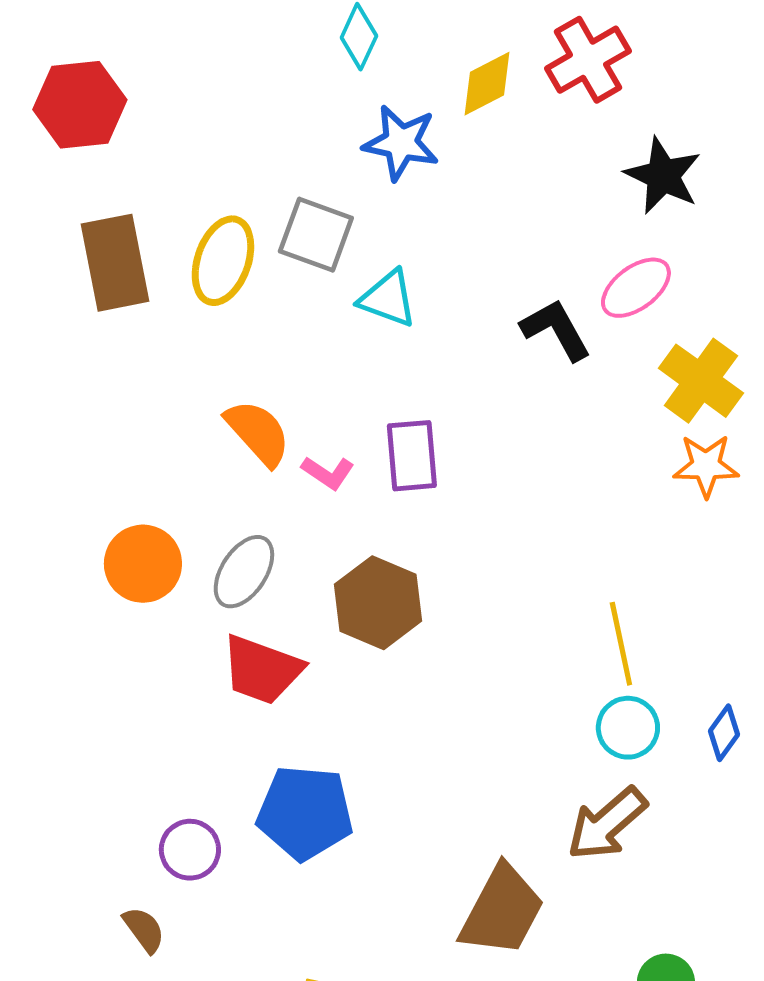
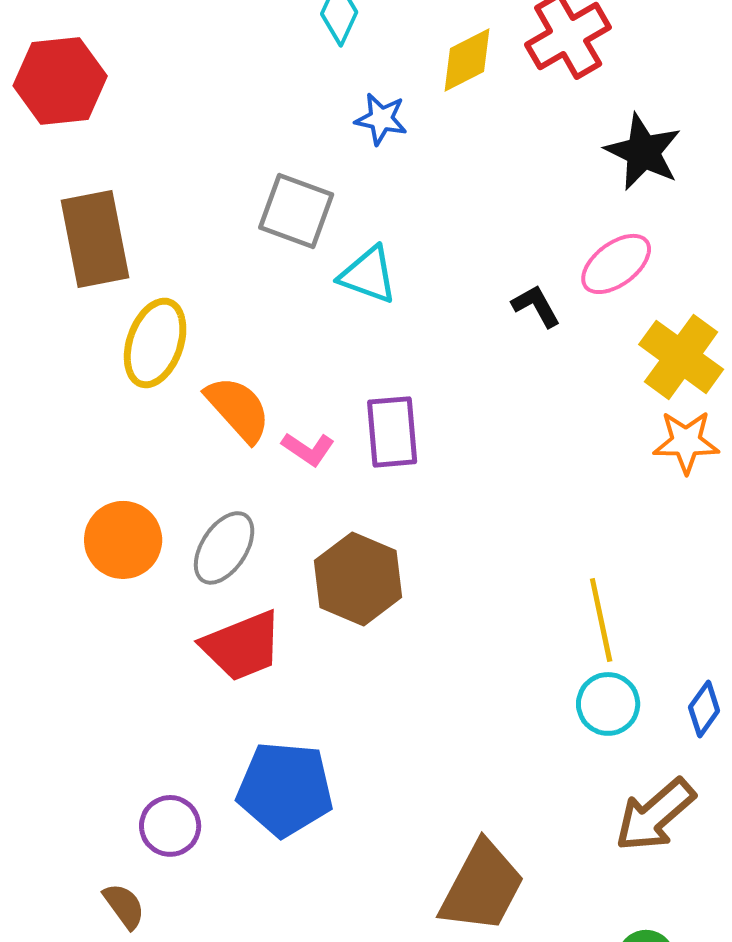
blue star: (401, 143) -> (381, 119), size x0.7
yellow ellipse: (223, 261) -> (155, 343), moved
black L-shape: (556, 330) -> (536, 306), size x0.7
red trapezoid: (262, 670) -> (242, 646), turned -42
brown arrow: (607, 824) -> (655, 815), moved

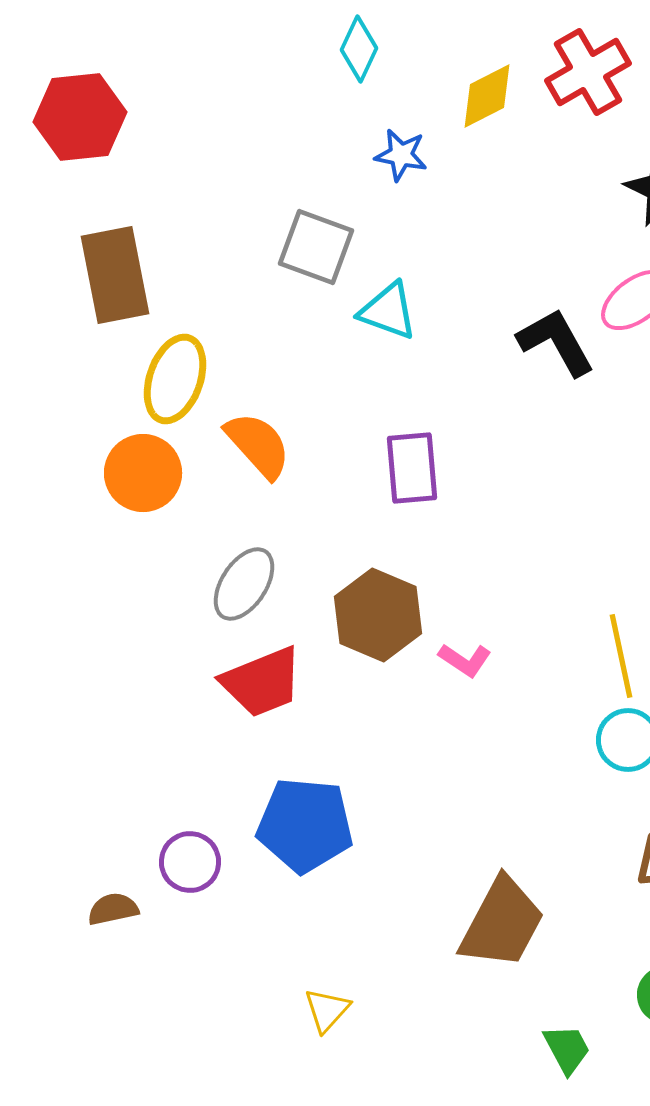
black L-shape: (536, 306) -> (556, 342), size x1.6
pink L-shape: (308, 449) -> (465, 660), moved
orange circle: (123, 540) -> (143, 473), moved
brown semicircle: (124, 906) -> (113, 909), moved, turned -66

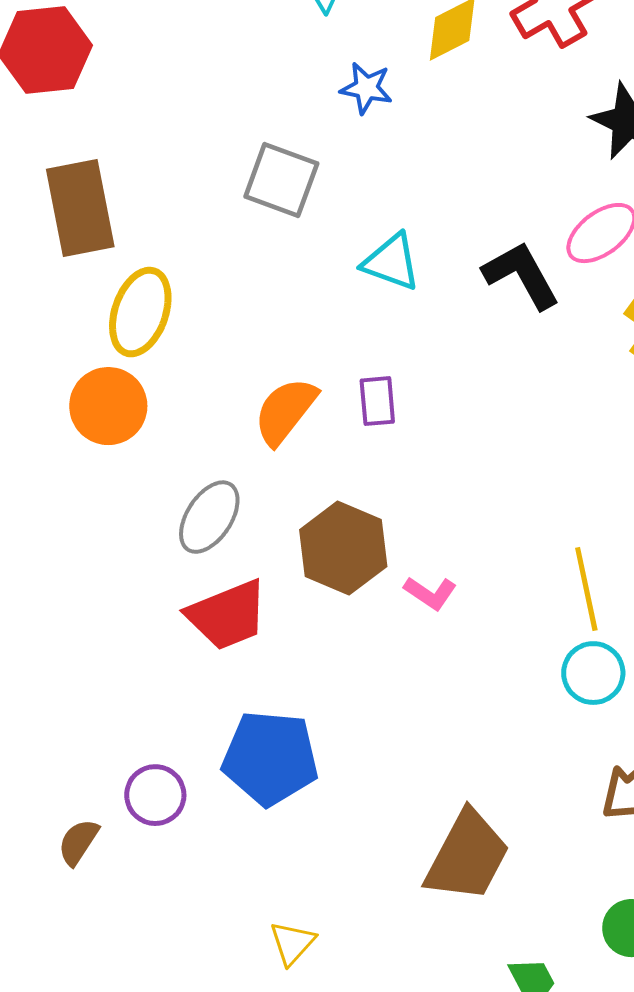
cyan triangle: (388, 311) -> (391, 262), moved
orange semicircle: (258, 445) -> (285, 411), moved, turned -100
purple rectangle: (412, 468) -> (377, 401), size x0.7
brown semicircle: (113, 909) -> (78, 842), turned -45

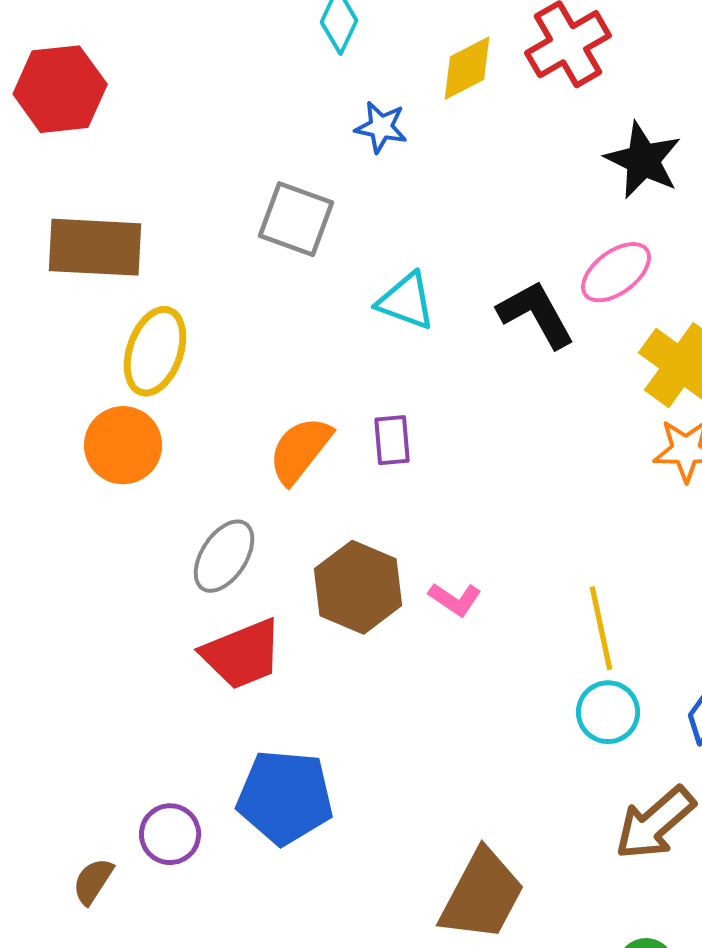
brown rectangle: (80, 208) -> (95, 247), turned -76
pink L-shape: (430, 593) -> (455, 599), moved

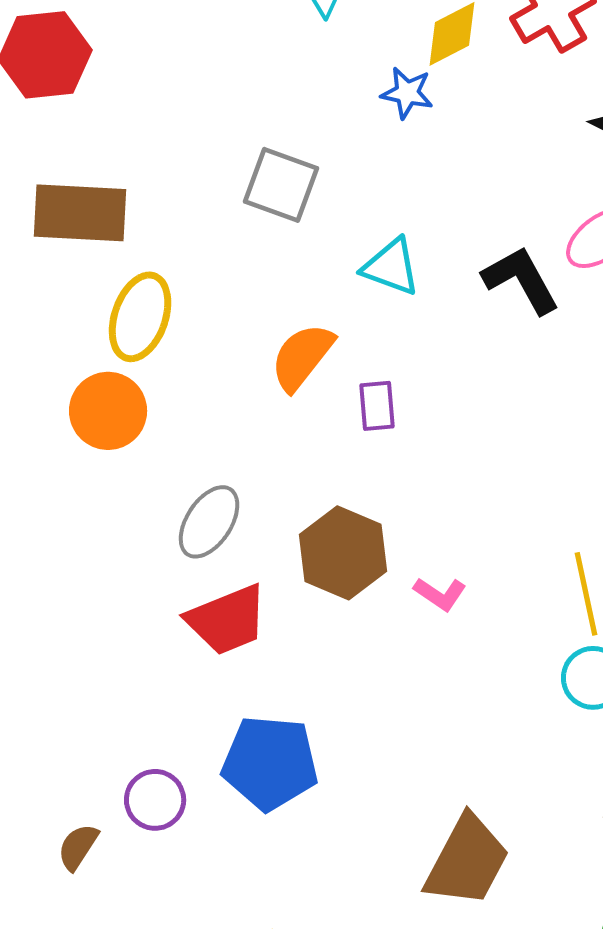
blue star: (381, 127) -> (407, 93), moved
orange semicircle: (300, 450) -> (302, 357), moved
pink L-shape: (455, 599) -> (440, 594), moved

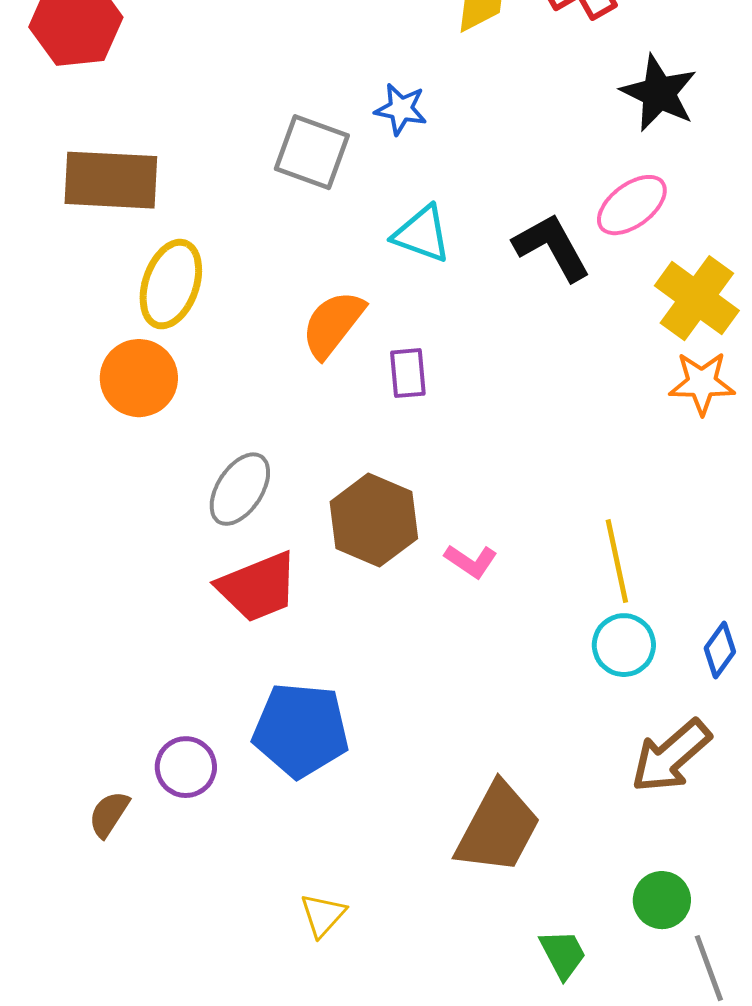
blue star: (407, 93) -> (401, 109), moved

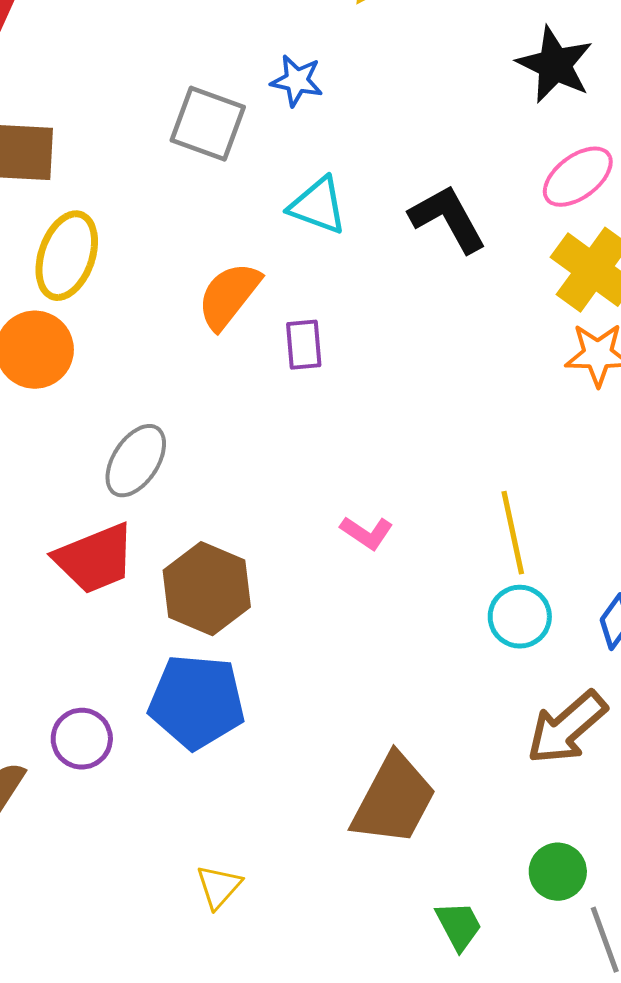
pink ellipse: (632, 205) -> (578, 177), moved
brown hexagon: (374, 520) -> (207, 589), moved
red trapezoid: (258, 587) -> (95, 559), moved

